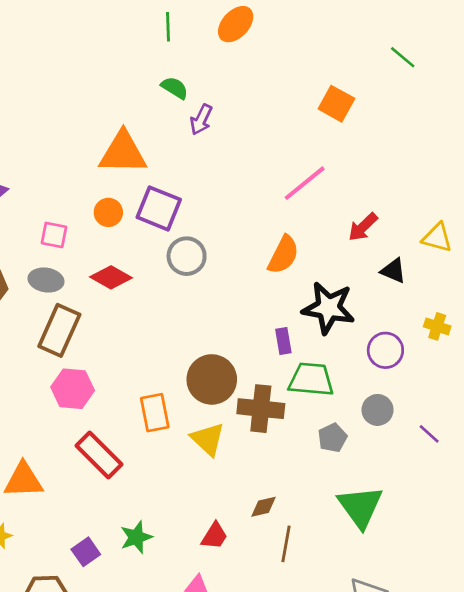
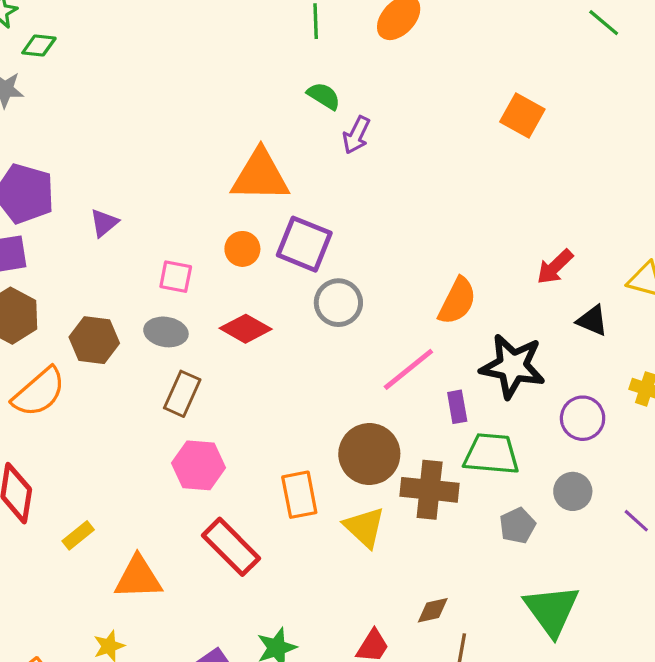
green line: (403, 57) -> (604, 23), moved
pink line: (305, 183) -> (408, 369), moved
brown rectangle: (59, 330) -> (182, 394), size x0.7

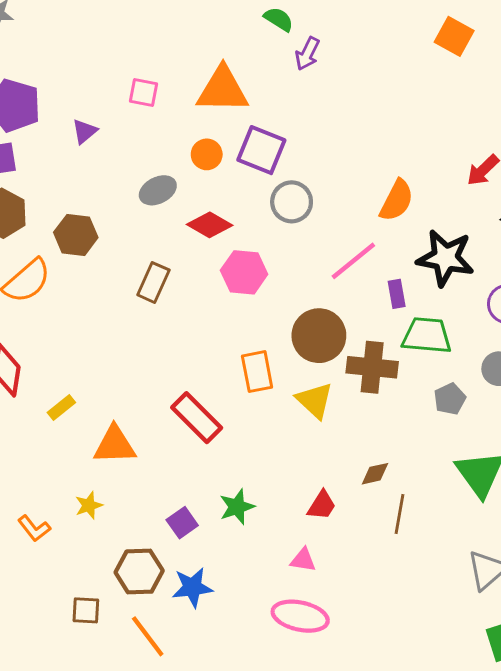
pink square: (176, 277) -> (143, 93), moved
gray ellipse: (166, 332) -> (158, 190), moved, turned -36
pink hexagon: (198, 465) -> (244, 272), moved

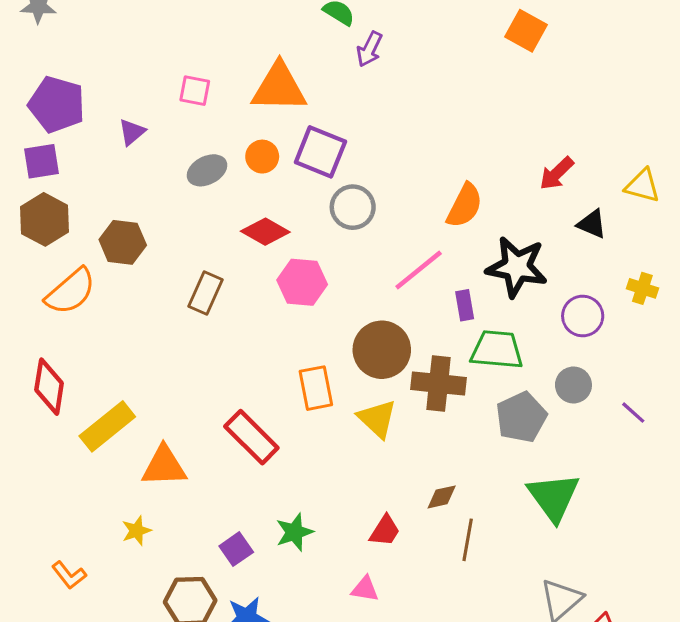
gray ellipse: (158, 190) -> (207, 170), moved
gray pentagon: (450, 399) -> (521, 417), size x1.5
yellow rectangle: (61, 408) -> (107, 426), size x1.8
orange L-shape: (34, 528) -> (69, 575), moved

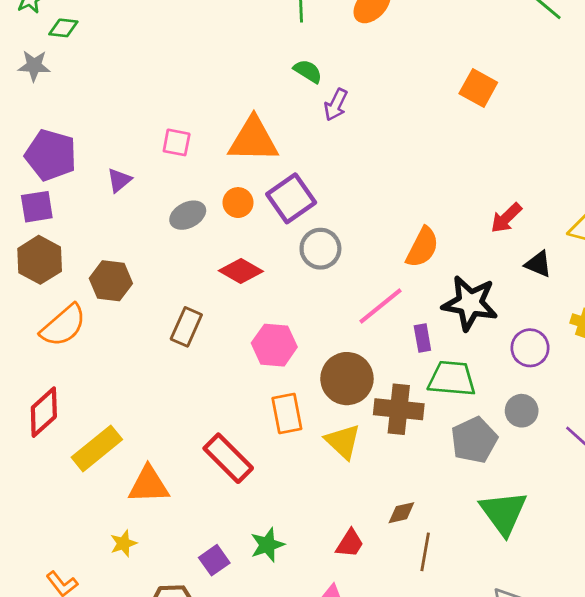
purple square: (320, 152) -> (291, 198), turned 33
pink hexagon: (302, 282) -> (274, 345), moved
red diamond: (49, 387) -> (44, 412), turned 39

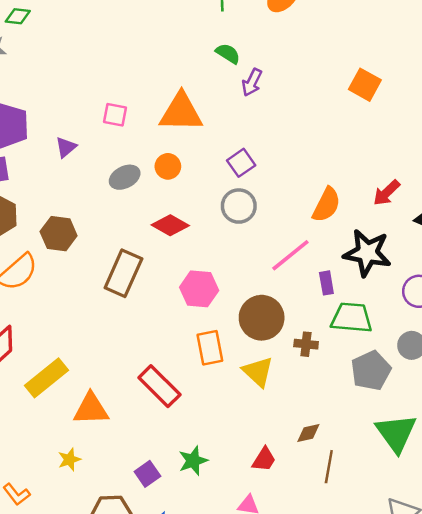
orange square: (478, 88) -> (365, 85), moved
purple square: (291, 198) -> (241, 163), moved, size x0.7
red arrow: (506, 218) -> (386, 193), moved
brown rectangle: (186, 327) -> (123, 273), size x1.4
brown cross: (399, 409) -> (306, 344), size x0.6

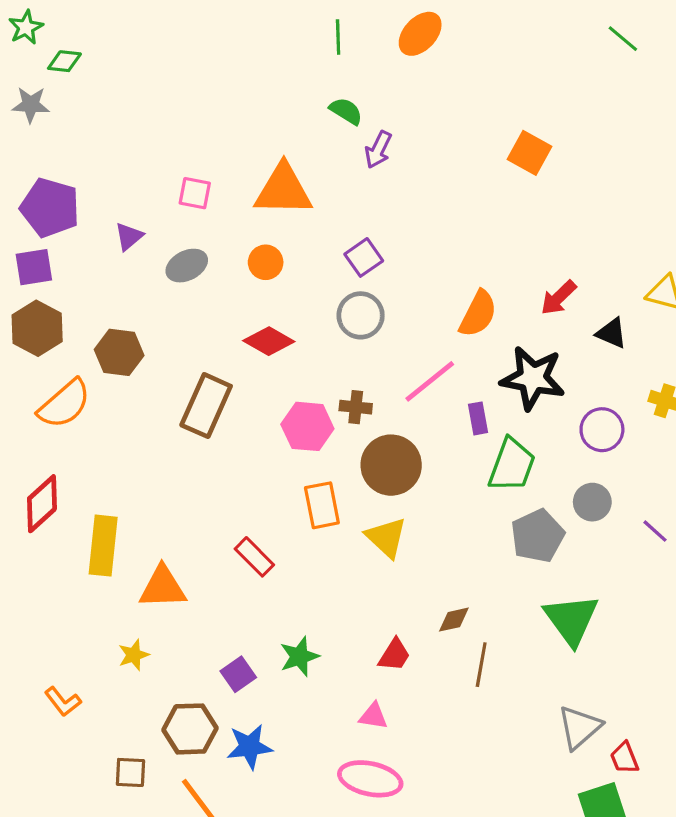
gray ellipse: (125, 177) -> (187, 266), moved
green trapezoid: (352, 318) -> (512, 465), turned 105
brown cross: (306, 344) -> (356, 407), moved
yellow rectangle: (47, 378) -> (103, 546), turned -45
red rectangle: (159, 386) -> (254, 557), size x0.7

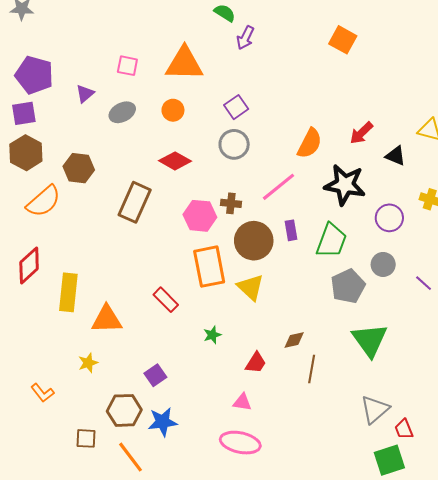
purple rectangle: (478, 418) -> (291, 230), moved
orange rectangle: (322, 505) -> (209, 267), size x1.4
green star: (299, 657) -> (212, 335), moved, size x0.7

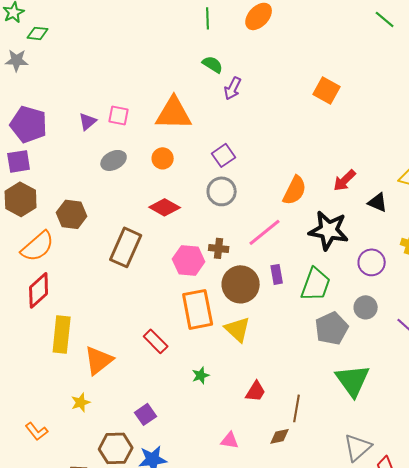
purple triangle: (85, 94) -> (88, 121), moved
red diamond: (29, 266) -> (39, 290), moved
orange triangle: (107, 319) -> (99, 360), turned -36
brown diamond: (294, 340) -> (280, 436), moved
red trapezoid: (256, 363) -> (256, 391), moved

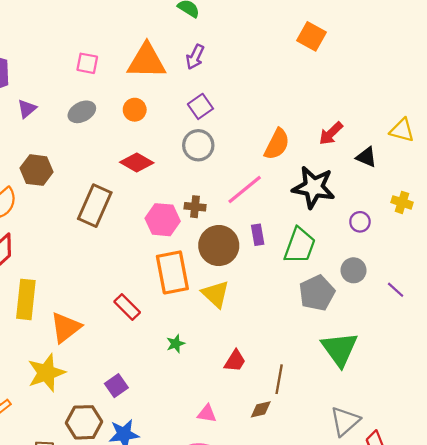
purple arrow: (233, 88) -> (195, 57), moved
purple triangle: (88, 121) -> (27, 109), moved
purple circle: (372, 262) -> (360, 222), size x0.7
yellow star: (81, 402) -> (46, 373), size x1.8

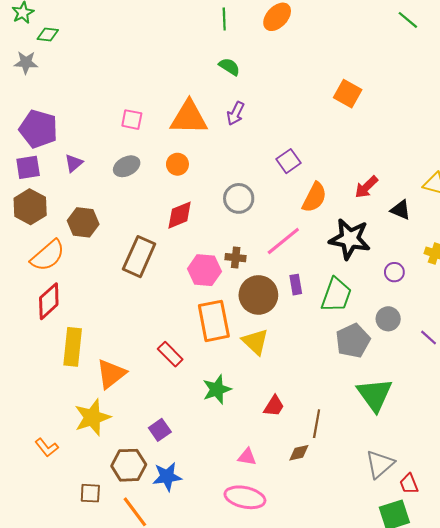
purple square: (200, 106) -> (289, 161), moved
red diamond: (137, 163) -> (180, 215), turned -52
green star: (176, 344) -> (217, 389), size x1.6

